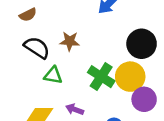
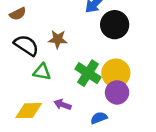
black circle: (142, 44) -> (115, 25), moved
purple circle: (144, 99) -> (117, 92), moved

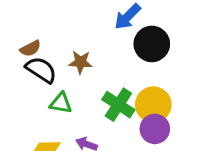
brown semicircle: (18, 14) -> (30, 48), moved

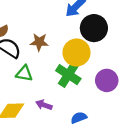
yellow circle: (153, 105) -> (76, 53), moved
purple circle: (155, 129) -> (107, 80), moved

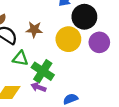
green cross: (68, 75) -> (43, 71), moved
purple circle: (107, 80) -> (99, 42), moved

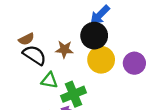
black circle: (84, 17) -> (94, 36), moved
green cross: (43, 71) -> (74, 94), turned 35

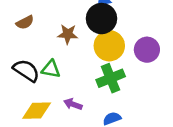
black semicircle: (34, 55) -> (26, 70), moved
green cross: (74, 94) -> (111, 78), moved

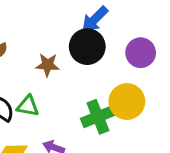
yellow circle: (109, 46) -> (127, 101), moved
purple circle: (147, 50) -> (141, 53), moved

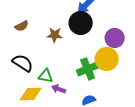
purple circle: (141, 53) -> (115, 38), moved
green triangle: (28, 106) -> (46, 76), moved

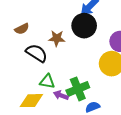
black semicircle: (23, 63) -> (37, 53), moved
green cross: (88, 69) -> (78, 89), moved

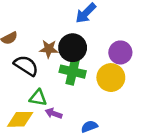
black circle: (84, 26) -> (73, 48), moved
green cross: (78, 89) -> (73, 72), moved, turned 35

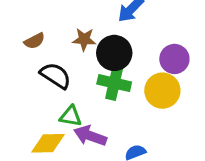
brown star: (49, 49) -> (84, 39), moved
purple arrow: (54, 113) -> (90, 136), size x1.5

